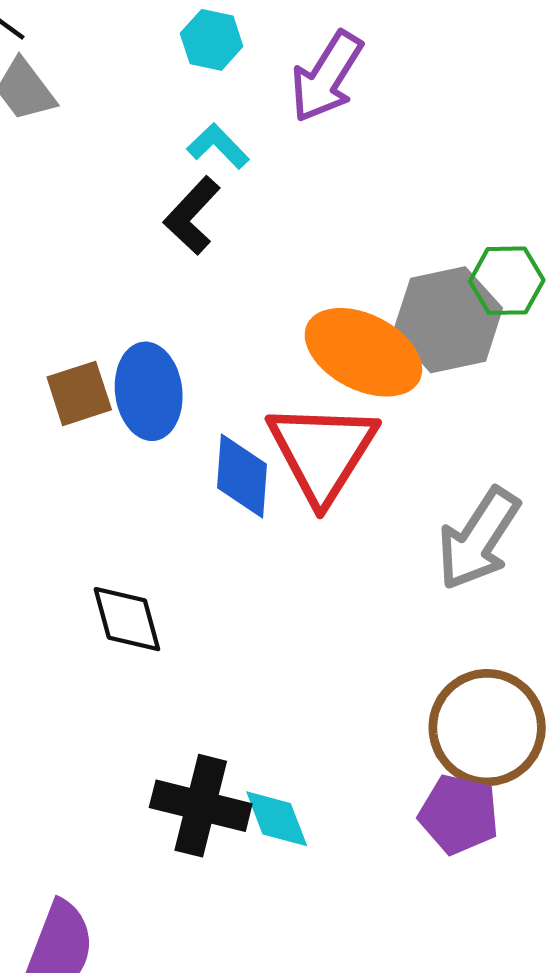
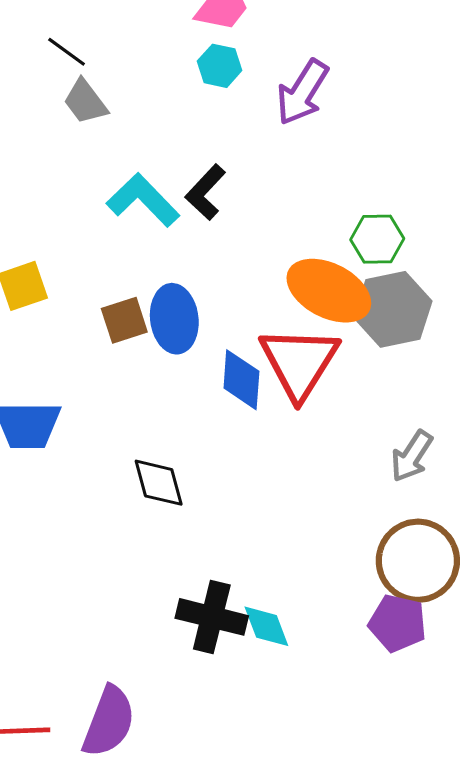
cyan L-shape: (218, 146) -> (143, 200), moved, size x1.6
green hexagon: (507, 281) -> (377, 239), moved
gray hexagon: (448, 320) -> (393, 309), moved
gray arrow: (478, 539) -> (412, 456), moved, size x0.7

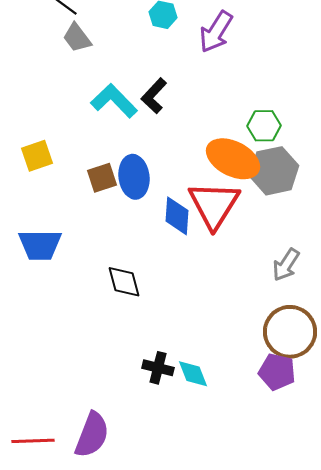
black cross: (212, 617) -> (158, 368), size x0.7

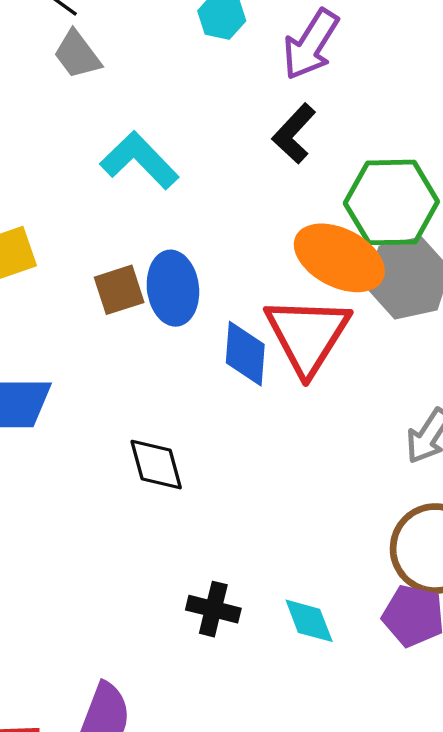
black L-shape: (154, 96) -> (294, 134), moved
green hexagon: (264, 126) -> (391, 202), size x1.6
cyan diamond: (193, 374) -> (309, 621), moved

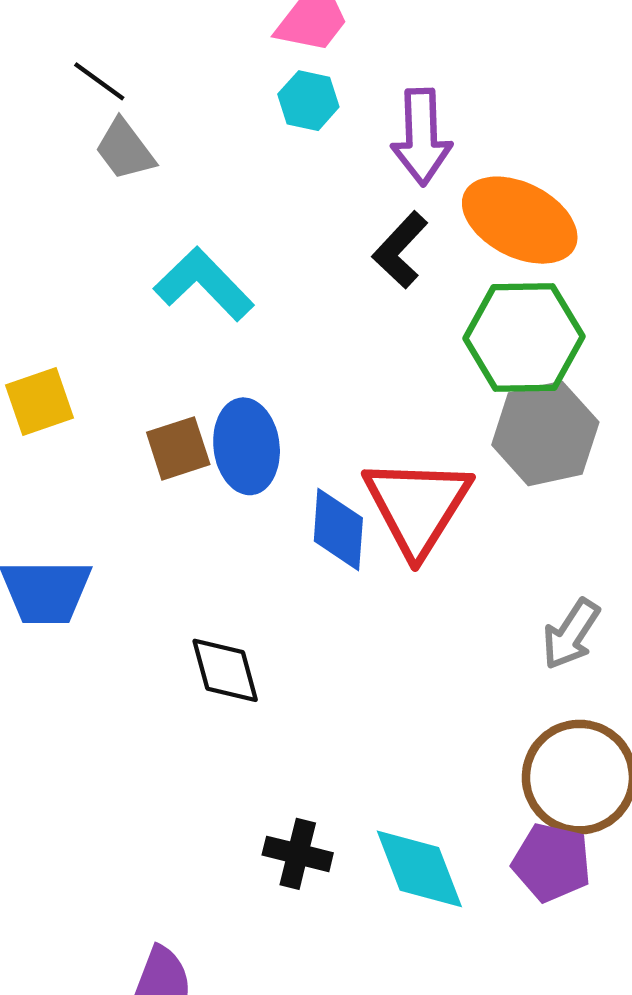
purple arrow: (311, 44) -> (422, 137), turned -34
orange ellipse: (339, 258) -> (520, 220), moved
cyan diamond: (309, 621) -> (419, 869), size x1.4

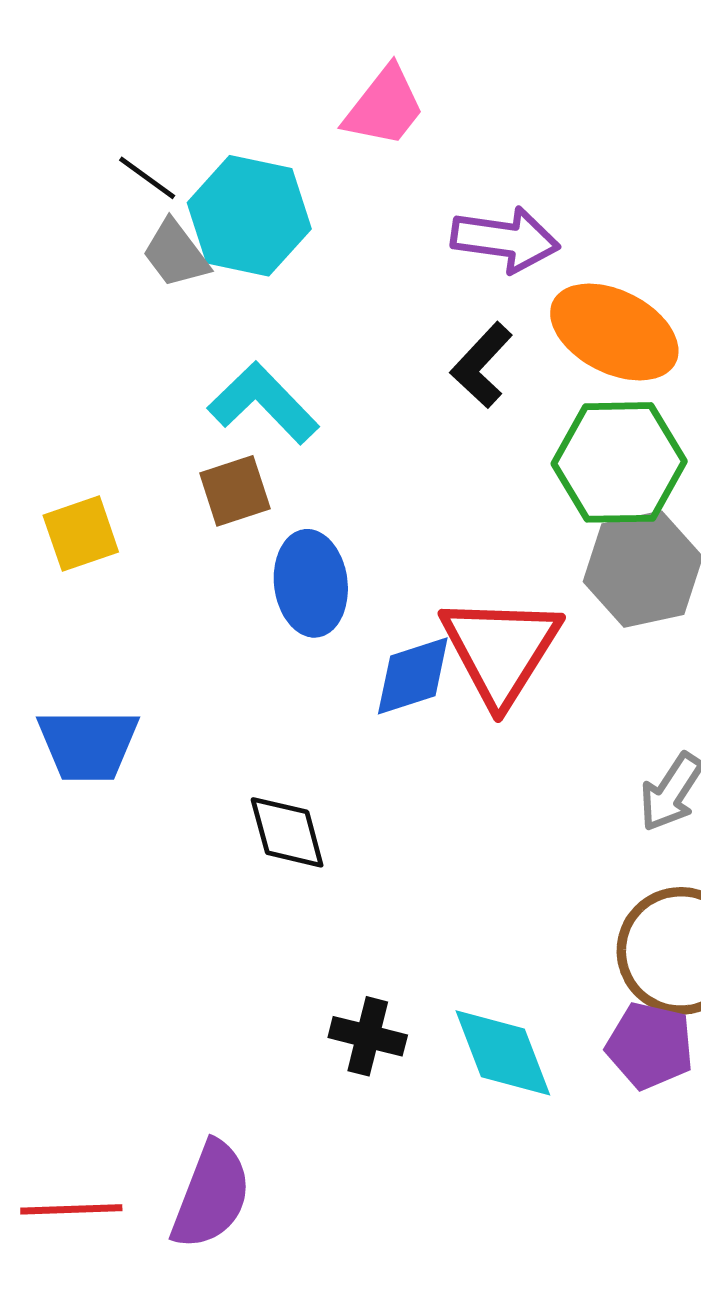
cyan hexagon: (308, 101) -> (249, 216), moved, size x1.8
purple arrow: (422, 137) -> (505, 240), turned -80
brown square: (178, 448) -> (235, 491), moved
blue diamond: (338, 530) -> (413, 676), turned 68

